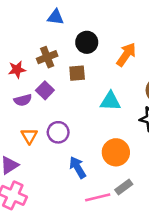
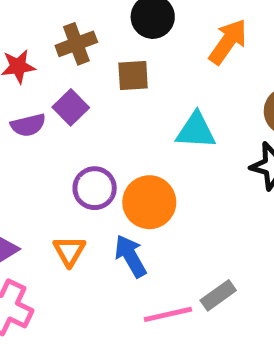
orange triangle: (29, 136) -> (69, 251), moved
orange circle: (116, 152) -> (149, 202), moved

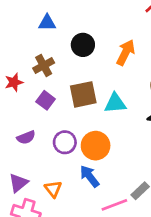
brown square: (133, 76) -> (83, 94), moved, size x1.5
purple semicircle: (28, 125) -> (26, 137), moved
orange triangle: (69, 251) -> (53, 189), moved

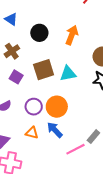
blue triangle: (47, 23) -> (11, 19), turned 40
orange triangle: (53, 189) -> (32, 133), moved, turned -32

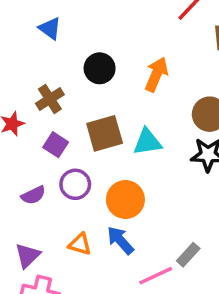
blue triangle: (11, 19) -> (50, 28), moved
purple circle: (34, 107) -> (75, 184), moved

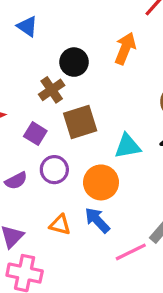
orange arrow: (156, 74) -> (125, 48), moved
brown cross: (50, 99) -> (52, 90), moved
cyan triangle: (147, 142) -> (128, 146), moved

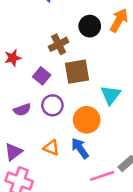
black circle: (74, 62) -> (90, 26), moved
cyan triangle: (128, 146) -> (111, 95), turned -50

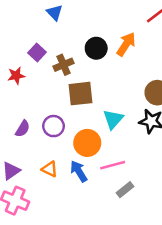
purple square: (42, 76) -> (37, 53), moved
purple semicircle: (22, 110) -> (23, 129), turned -42
pink line: (102, 176) -> (113, 165), moved

